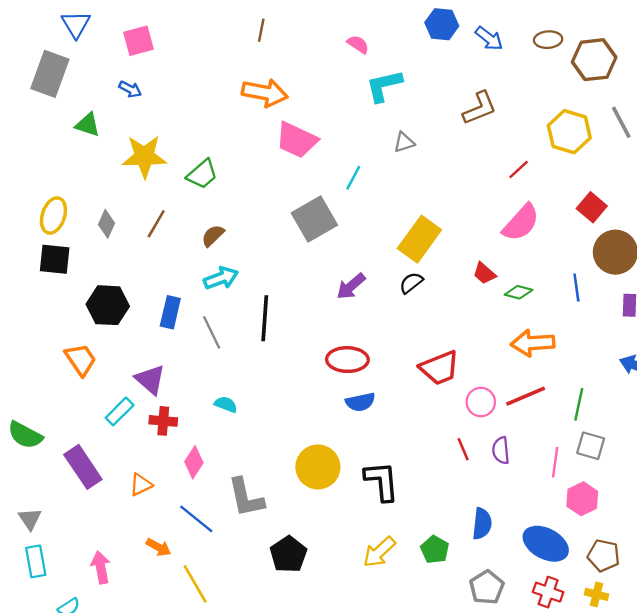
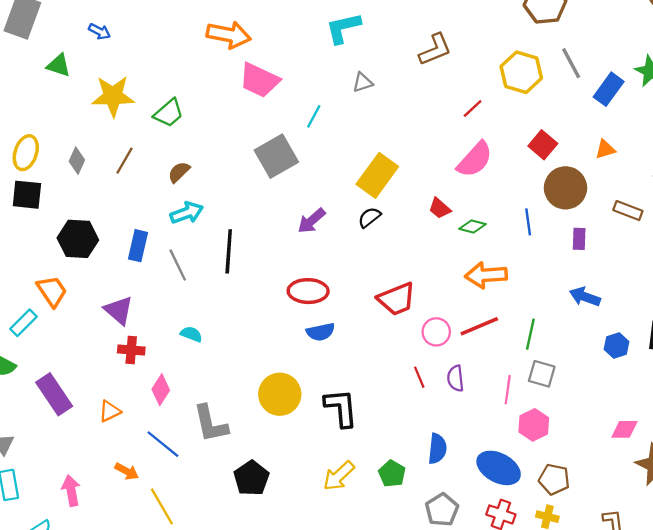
cyan rectangle: (120, 411) -> (23, 323), moved

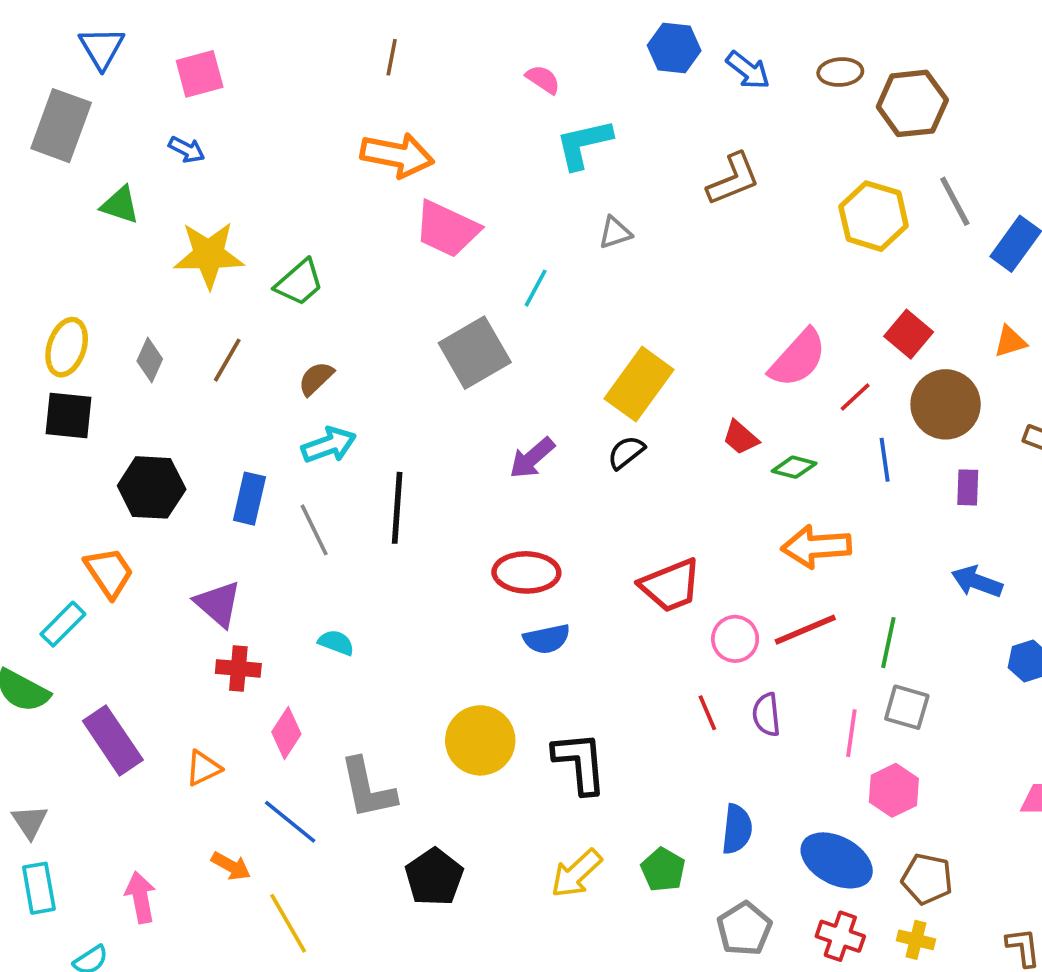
red line: (473, 108) -> (855, 397), moved

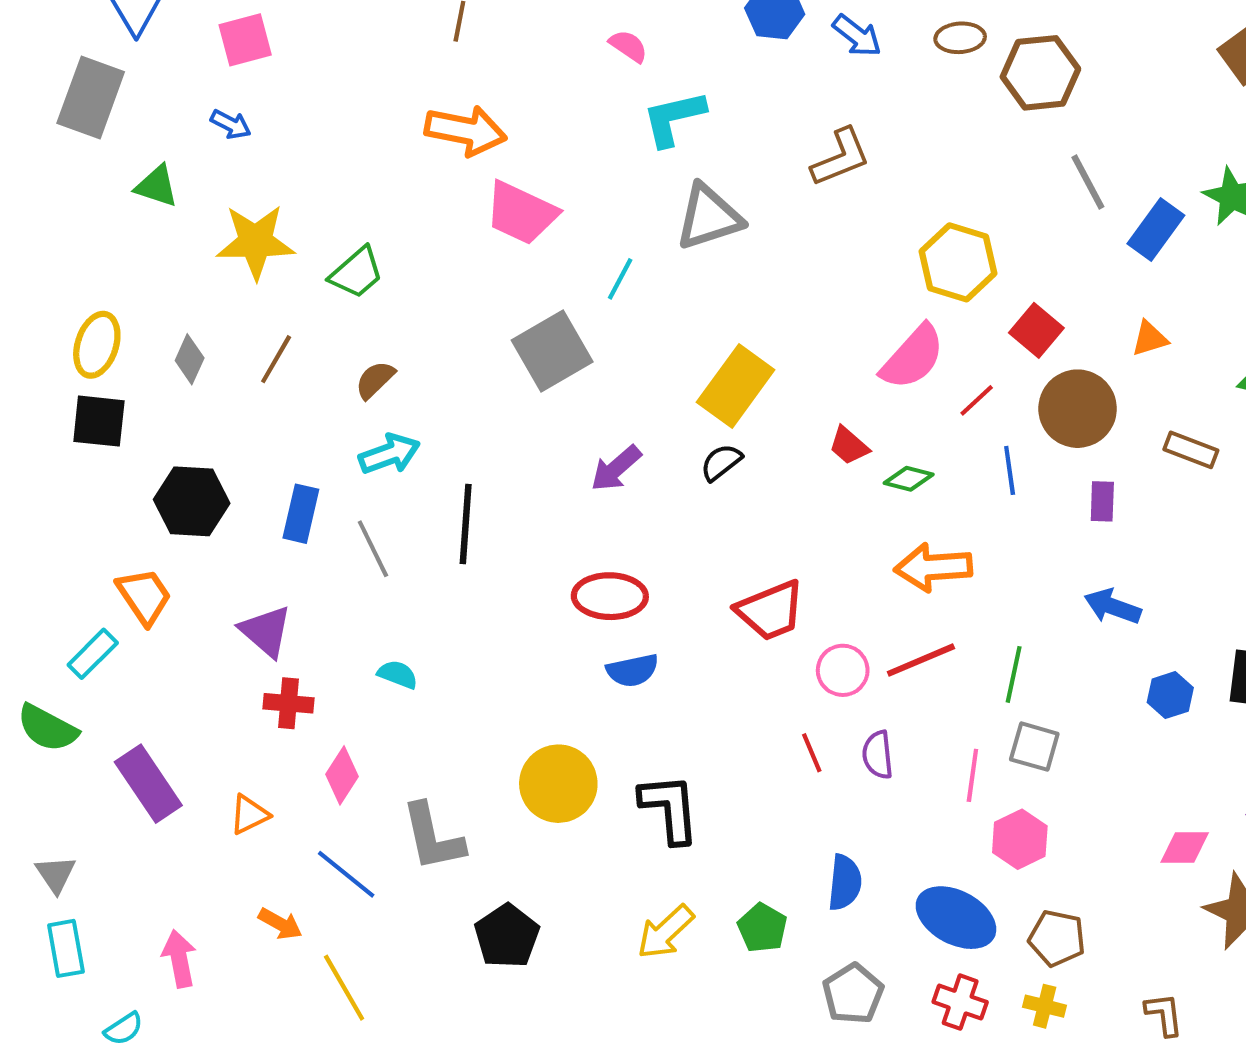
yellow hexagon: (874, 216) -> (958, 262), moved
gray triangle: (615, 233) -> (709, 217), size x1.8

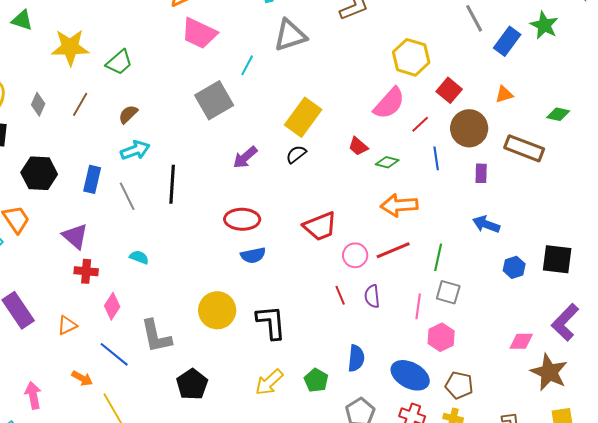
brown rectangle: (1191, 450) -> (524, 148), size x1.5

